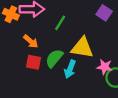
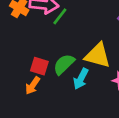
green line: (60, 23) -> (60, 16), moved
orange arrow: (31, 41) -> (33, 86), moved, turned 77

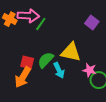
cyan arrow: (81, 79) -> (59, 70), turned -49
orange arrow: (33, 86) -> (23, 77), size x1.5

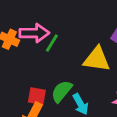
yellow triangle: (71, 52) -> (97, 59), moved

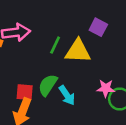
green line: (52, 43) -> (55, 45), moved

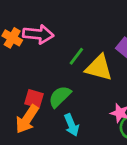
cyan arrow: (67, 95) -> (72, 125), moved

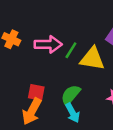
pink arrow: (38, 34) -> (48, 44), moved
green semicircle: (60, 97) -> (71, 95), moved

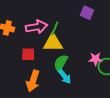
yellow triangle: (92, 59) -> (53, 43), moved
red square: (36, 92) -> (28, 54), moved

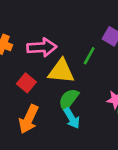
green line: (55, 28) -> (89, 56), moved
red square: (28, 54) -> (26, 83), turned 32

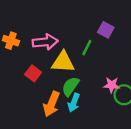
cyan arrow: (72, 118) -> (74, 103), turned 54
orange arrow: (29, 119) -> (51, 104), moved

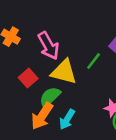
pink arrow: (45, 42) -> (49, 46), turned 55
green semicircle: (70, 86) -> (50, 97), moved

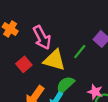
green semicircle: (50, 97) -> (65, 85), moved

